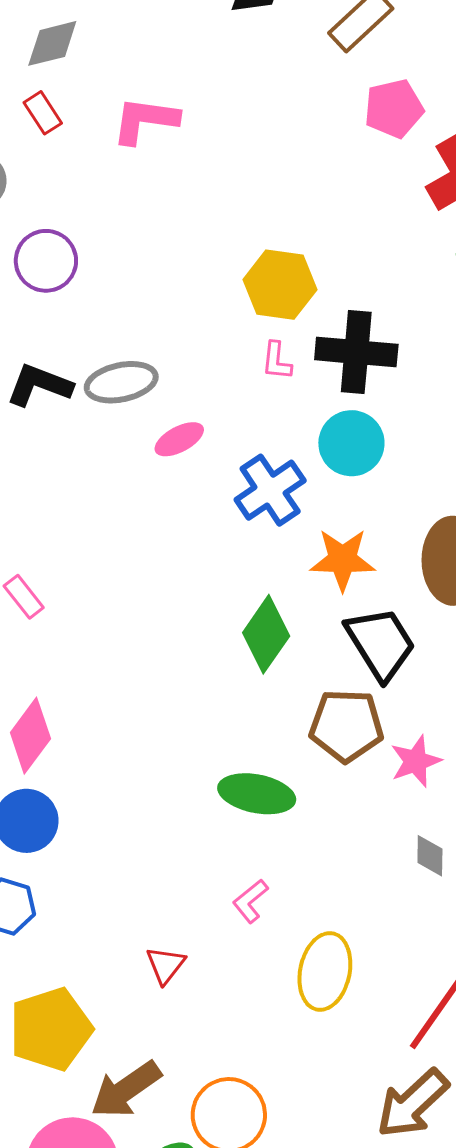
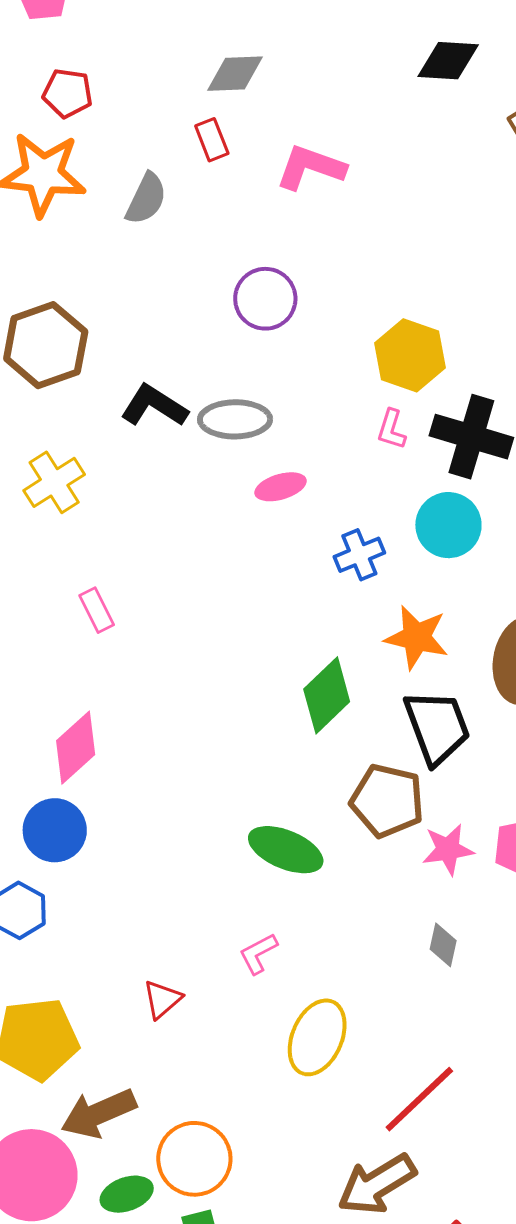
purple circle: (46, 261) -> (265, 299), moved
blue cross: (270, 490) -> (359, 555), size x0.7

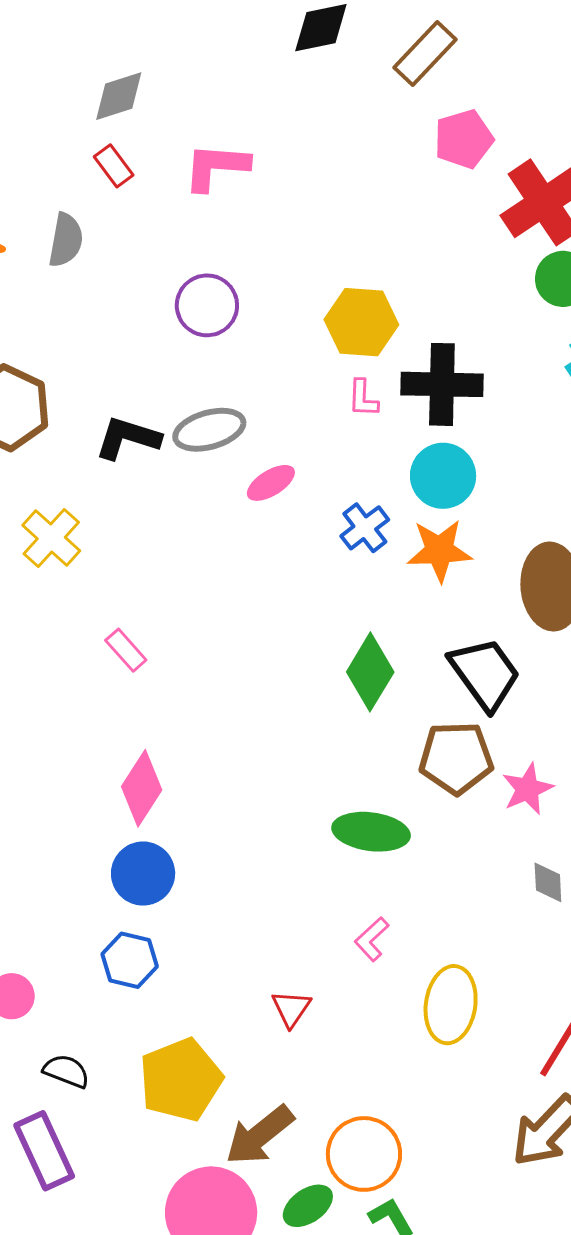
orange star: (417, 637) -> (439, 551), moved

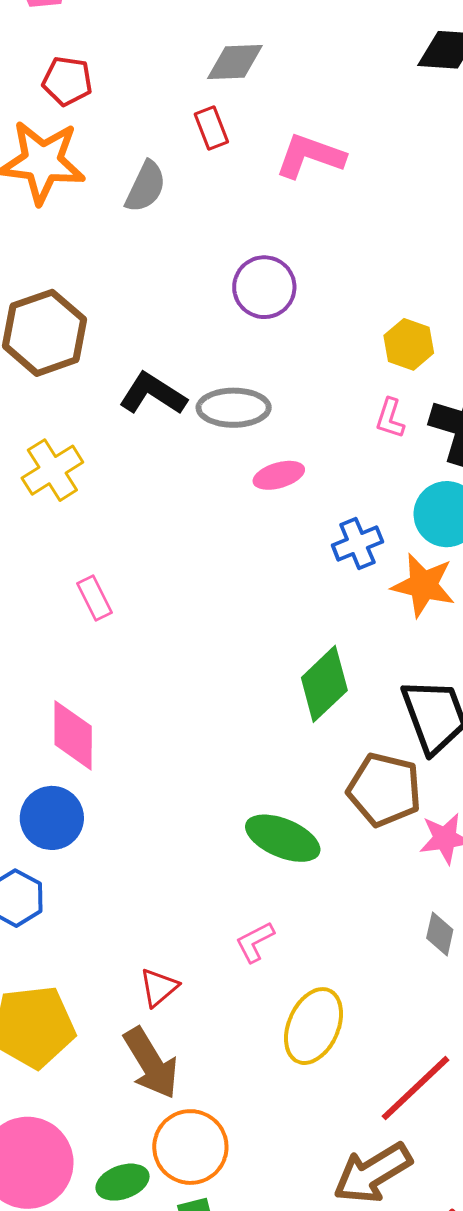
yellow hexagon: (361, 322) -> (409, 344), size x0.7
pink diamond: (142, 788) -> (73, 735), turned -48
brown arrow: (260, 1135) -> (151, 1063), moved, turned -98

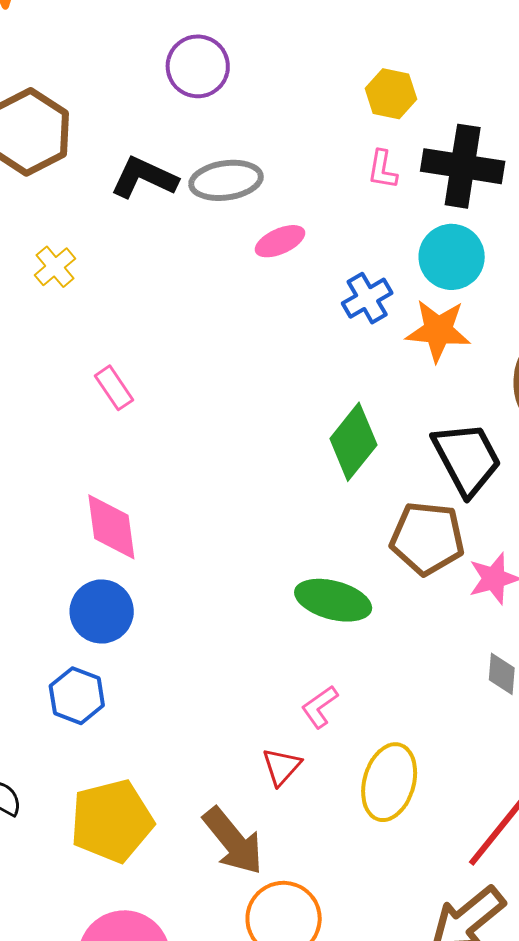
purple circle: (264, 287) -> (198, 66), moved
yellow cross: (52, 470) -> (55, 267), size x0.7
red triangle: (159, 987) -> (282, 767), moved

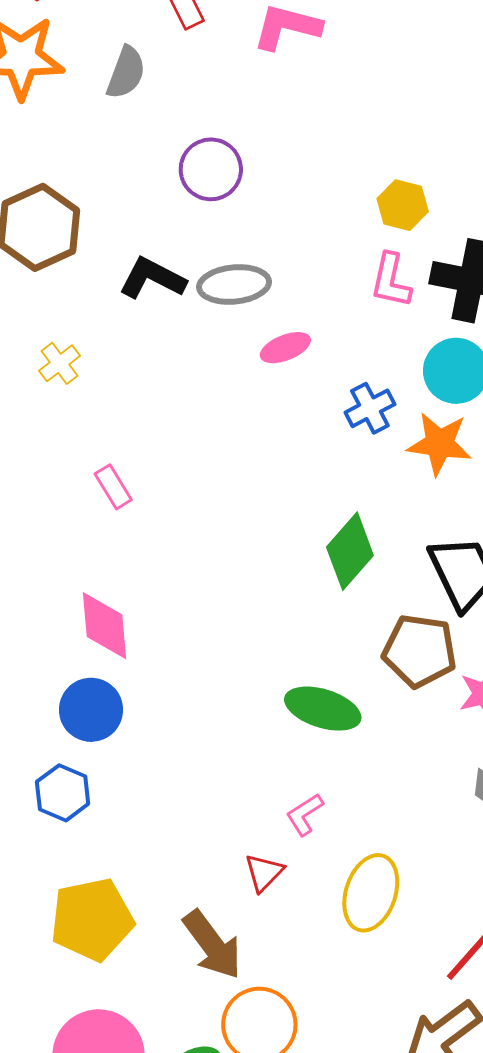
pink L-shape: (382, 170) -> (391, 281), size x1.4

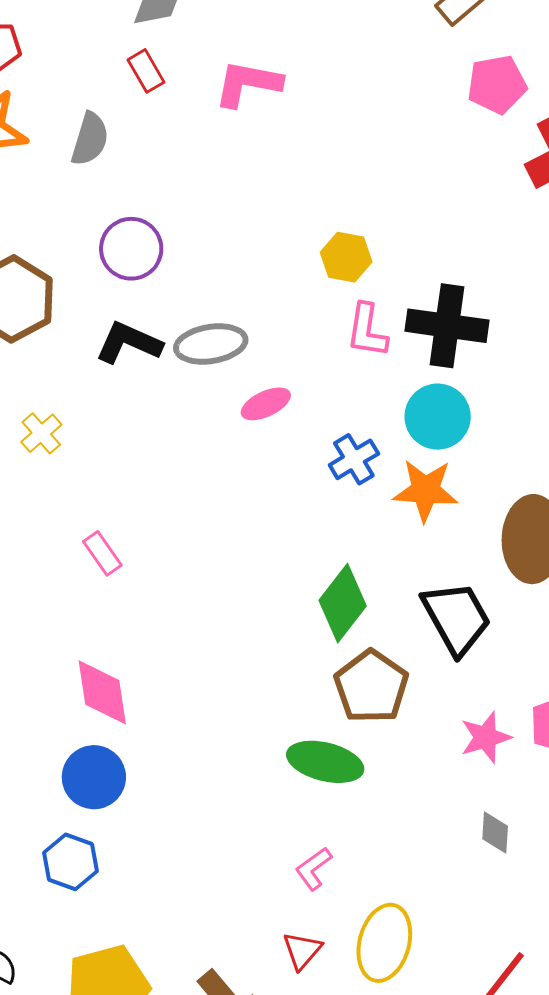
purple circle: (211, 169) -> (131, 249), moved
yellow hexagon: (403, 205) -> (346, 257), moved
brown pentagon: (419, 651) -> (371, 687), moved, turned 30
red triangle: (264, 873) -> (302, 951), moved

